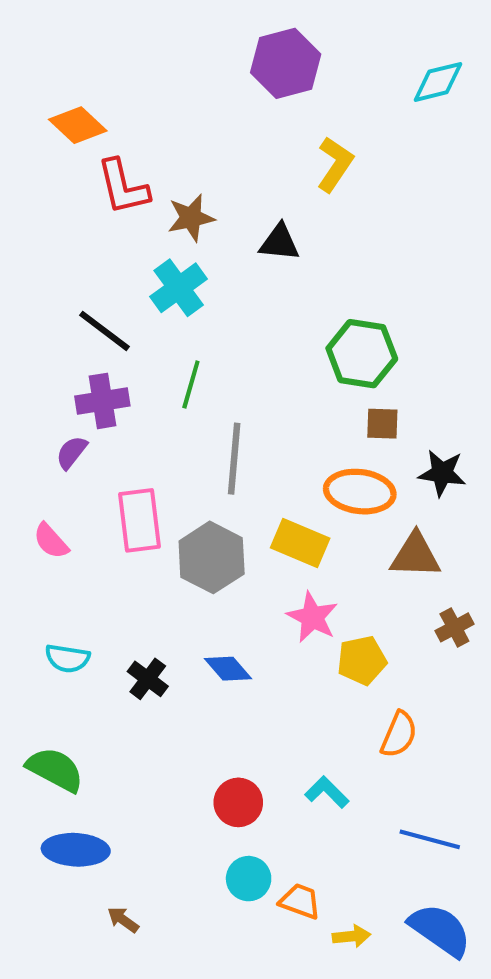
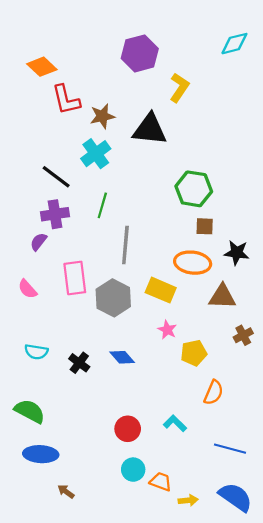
purple hexagon: (286, 63) -> (140, 53), moved
black triangle: (279, 242) -> (150, 129), size x1.6
pink star: (312, 617) -> (167, 330), size x0.7

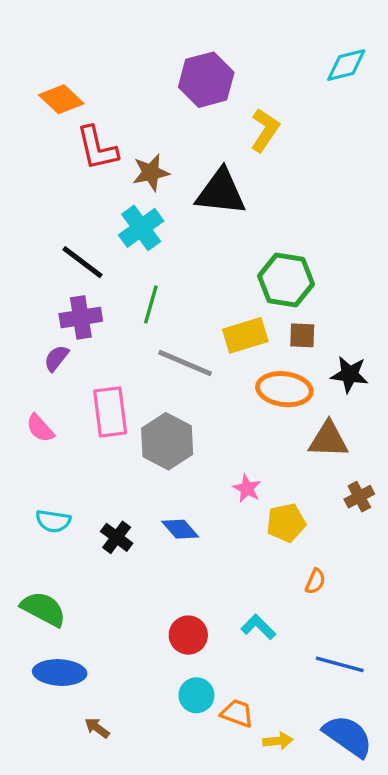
gray line: (125, 245) -> (185, 363), turned -72
yellow rectangle: (161, 290) -> (245, 335), moved, turned -40
orange semicircle: (214, 392) -> (315, 581), size x0.7

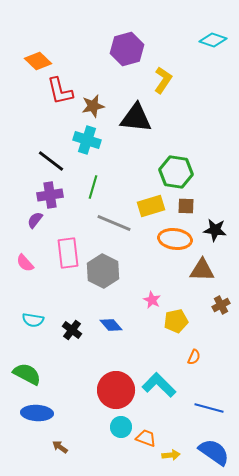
cyan diamond: (346, 65) -> (213, 40), turned 32
cyan cross: (141, 228) -> (87, 140), turned -36
cyan L-shape: (258, 627) -> (159, 385), size x1.6
red circle: (188, 635) -> (116, 390), size x1.6

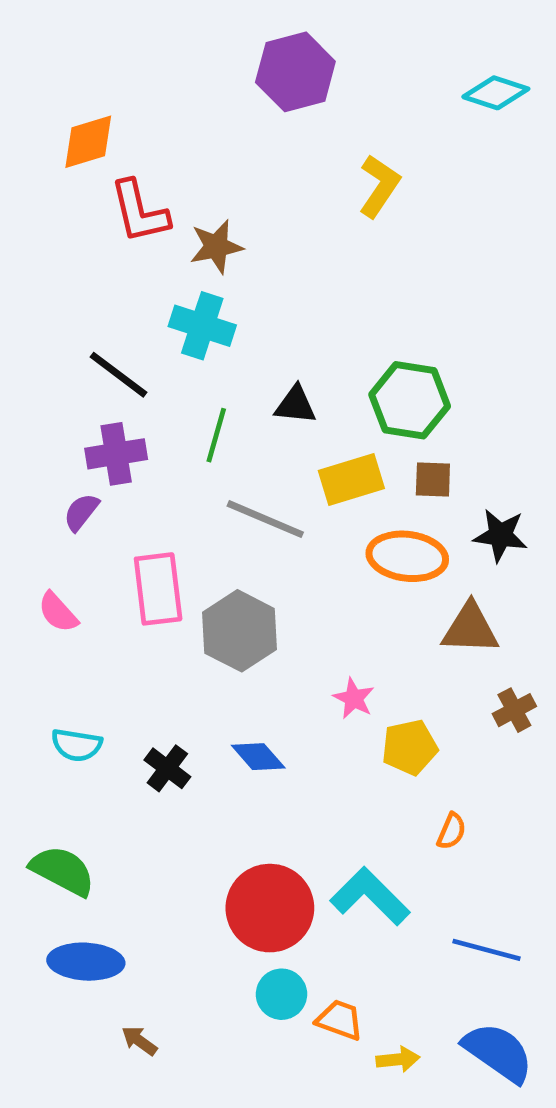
purple hexagon: (127, 49) -> (295, 72), moved
orange diamond: (38, 61) -> (88, 142), turned -60
black triangle: (136, 118) -> (295, 405), moved, size x0.6

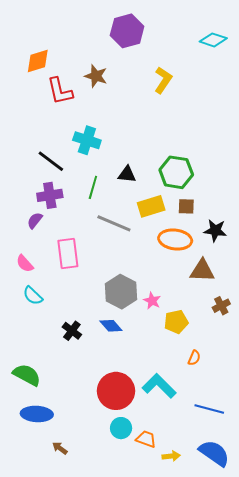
brown star: (216, 247) -> (96, 76), moved, turned 30
gray hexagon: (240, 631) -> (121, 292), moved
cyan semicircle: (77, 745) -> (33, 296), moved, turned 35

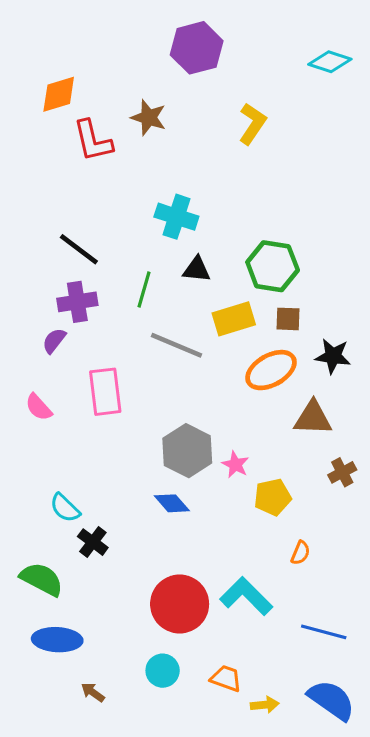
cyan cross: (87, 140) -> (176, 217), moved
orange ellipse: (175, 240) -> (271, 370), turned -36
cyan semicircle: (33, 296) -> (65, 508), moved
black cross: (72, 331) -> (93, 542), moved
cyan circle: (121, 428) -> (163, 671), moved

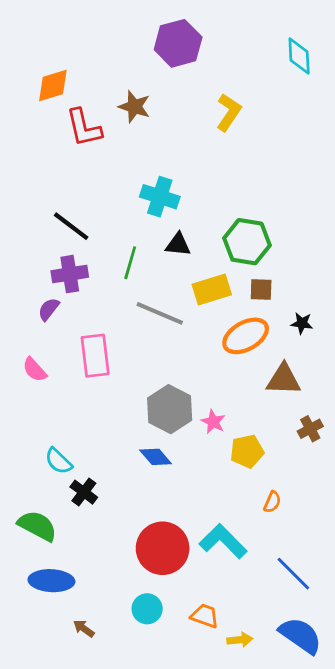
cyan diamond: (330, 62) -> (299, 56), turned 69
black star: (333, 356) -> (302, 323), size x0.7
blue line: (324, 632) -> (293, 574), turned 30

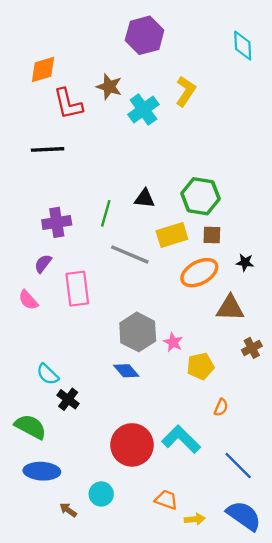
cyan cross: (160, 197) -> (143, 109), moved, turned 36
black line: (71, 226) -> (48, 149), moved, turned -40
purple semicircle: (49, 309) -> (43, 264), moved
cyan circle: (147, 609) -> (101, 494), moved

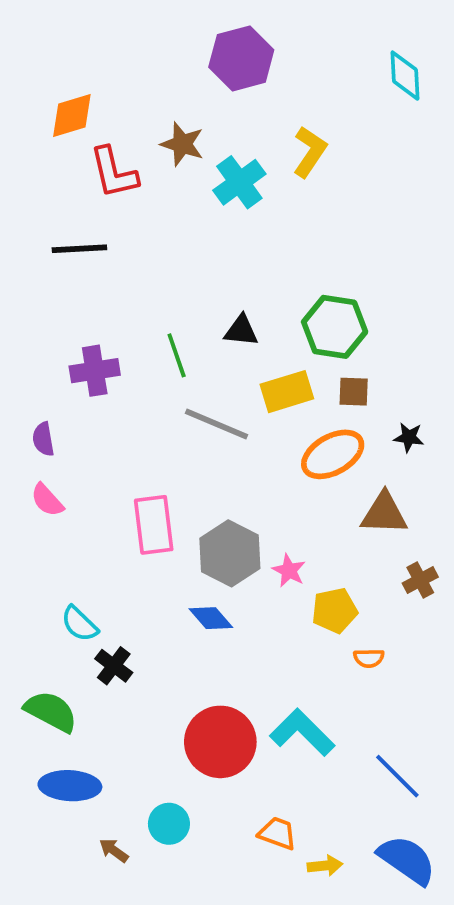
green line: (106, 213) -> (177, 355), turned -35
purple semicircle: (43, 264) -> (43, 439), moved, turned -48
pink rectangle: (77, 289) -> (154, 525), moved
orange semicircle: (221, 407) -> (369, 658), moved, turned 66

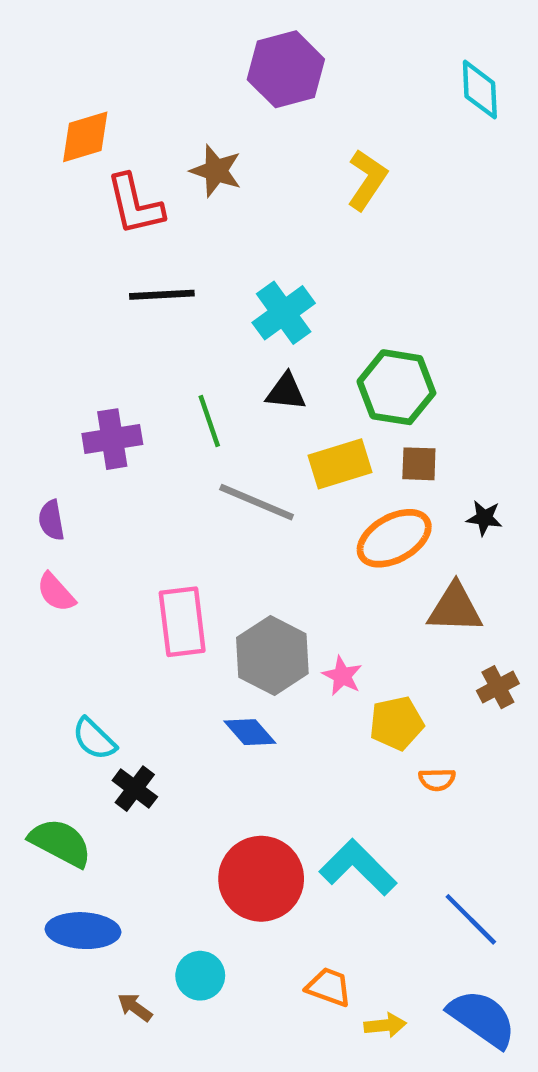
cyan cross: (239, 182) -> (284, 313), moved
black line: (79, 249) -> (162, 295), moved

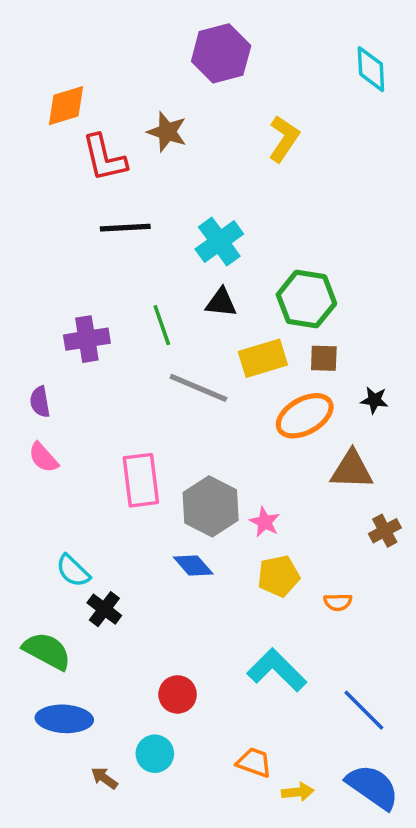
yellow pentagon: (396, 723) -> (279, 576), moved
red circle: (261, 879) -> (178, 694), moved, size x0.6

